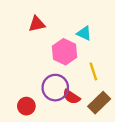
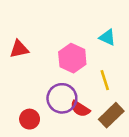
red triangle: (37, 24) -> (19, 49), moved
cyan triangle: (84, 33) -> (107, 37), moved

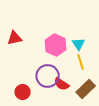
cyan triangle: (107, 37) -> (79, 44), moved, turned 32

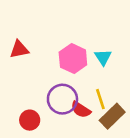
yellow line: (81, 62) -> (100, 99), moved

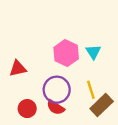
red triangle: (19, 49) -> (18, 68), moved
red semicircle: (81, 110) -> (56, 107), moved

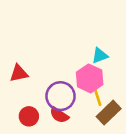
cyan triangle: (93, 52) -> (100, 56), turned 42
pink hexagon: (66, 53) -> (90, 78), moved

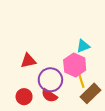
red triangle: (19, 73) -> (28, 61), moved

